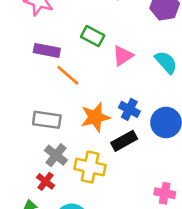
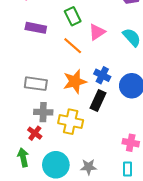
green rectangle: (93, 36) -> (73, 16), turned 36
orange line: (68, 75) -> (73, 46), moved
black rectangle: (124, 141) -> (98, 100), turned -36
gray cross: (56, 155) -> (43, 112), turned -36

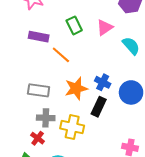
pink triangle: (97, 32) -> (105, 27), moved
orange line: (73, 46) -> (61, 55), moved

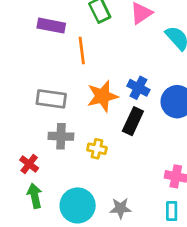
orange line: (61, 55) -> (82, 50), turned 42
yellow cross: (72, 127) -> (97, 149), size x0.6
red cross: (38, 138) -> (29, 164), moved

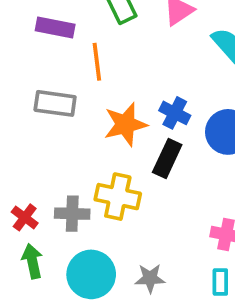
gray rectangle: (51, 99) -> (55, 103), moved
gray cross: (61, 136) -> (72, 214), moved
yellow cross: (97, 149) -> (118, 197), size x1.6

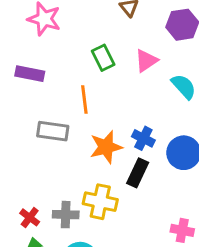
purple rectangle: (55, 27) -> (30, 74), moved

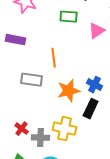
green rectangle: (103, 58) -> (69, 17), moved, turned -60
red cross: (30, 217) -> (22, 129), moved

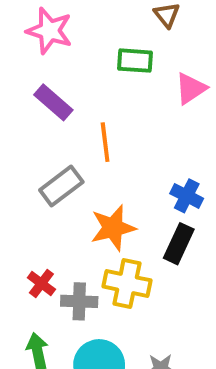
purple rectangle: (16, 40) -> (53, 102), moved, turned 30
gray rectangle: (32, 80) -> (61, 186), turned -45
orange star: (69, 91) -> (113, 228), moved

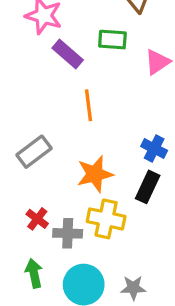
purple rectangle: (53, 102) -> (68, 54), moved
gray rectangle: (61, 186) -> (34, 152), moved

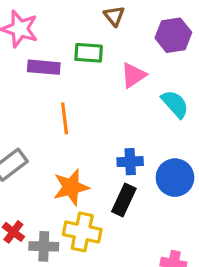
purple rectangle: (68, 54) -> (44, 67), turned -36
blue cross: (154, 148) -> (130, 162), turned -30

